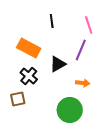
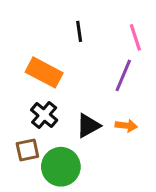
black triangle: (58, 64) -> (88, 126), moved
green circle: (70, 110) -> (61, 167), moved

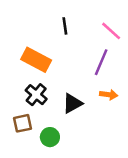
pink line: (135, 37) -> (111, 31), turned -30
orange arrow: (126, 126) -> (109, 95), moved
green circle: (61, 167) -> (50, 137), size x0.6

